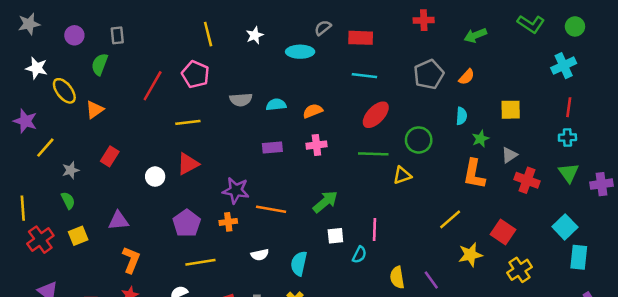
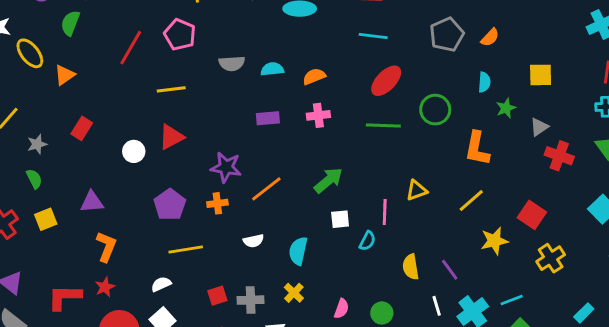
orange L-shape: (474, 174) -> (477, 149), moved
yellow triangle: (402, 175) -> (416, 190), moved
orange line: (271, 209) -> (266, 189), turned -48

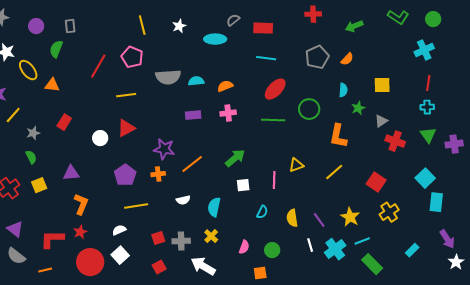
gray semicircle: (232, 63) -> (168, 77), size x1.4
orange triangle: (64, 75) -> (52, 85), turned 42
cyan semicircle: (367, 241) -> (262, 212), moved
yellow star: (494, 241) -> (350, 217), moved, turned -30

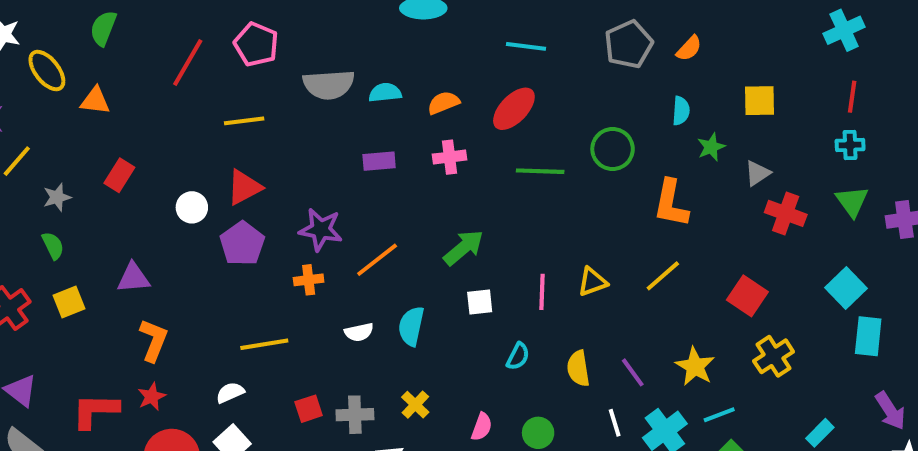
red ellipse: (275, 89) -> (514, 109), moved
yellow triangle: (296, 165) -> (592, 282), moved
purple pentagon: (125, 175) -> (242, 244), moved
cyan semicircle: (214, 207) -> (411, 326), moved

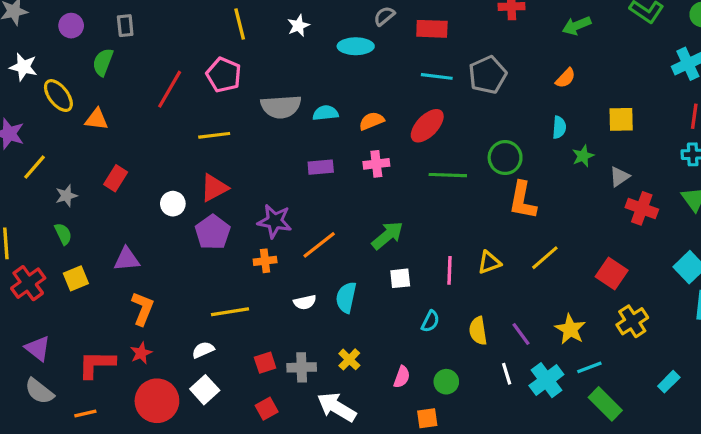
gray pentagon: (629, 44) -> (488, 75), moved
orange L-shape: (671, 203) -> (523, 200), moved

